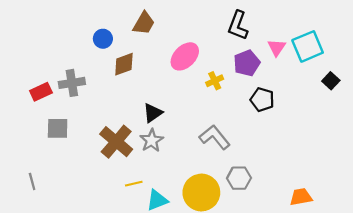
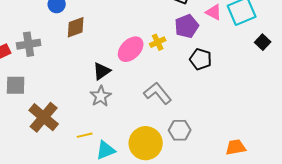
pink triangle: (277, 48) -> (214, 12), turned -36
pink ellipse: (185, 56) -> (131, 49), moved
brown cross: (116, 142) -> (44, 117), moved

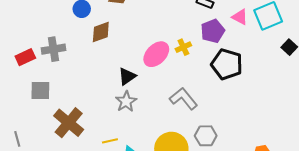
black pentagon: (201, 59) -> (227, 64), size x1.4

